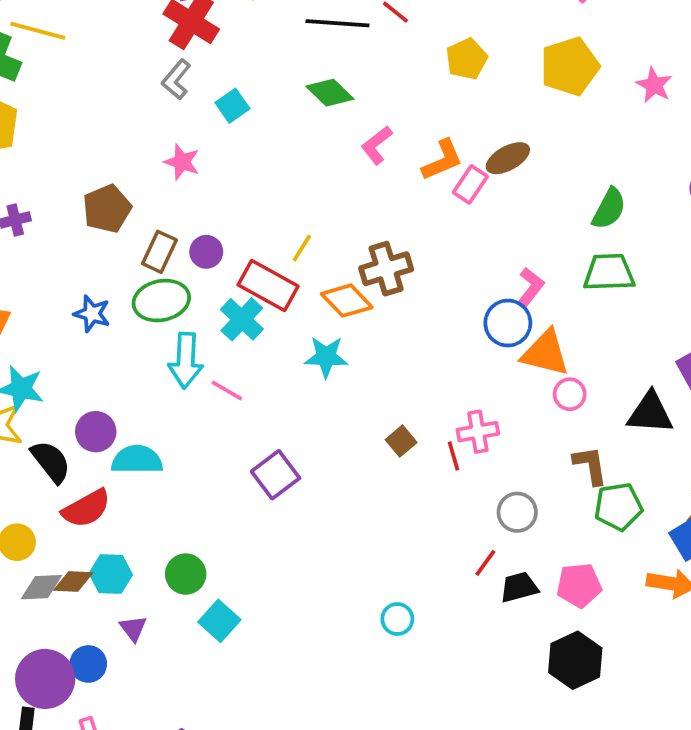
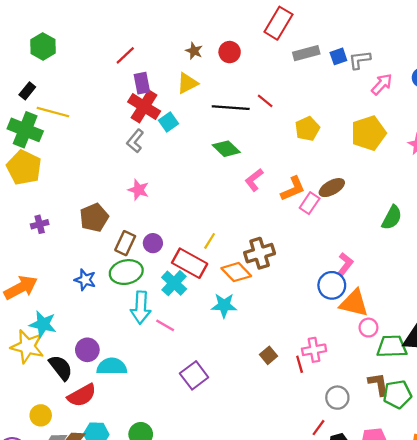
cyan square: (232, 106) -> (168, 122), moved
green trapezoid: (609, 272) -> (392, 346), moved
brown L-shape: (590, 465) -> (378, 384), moved

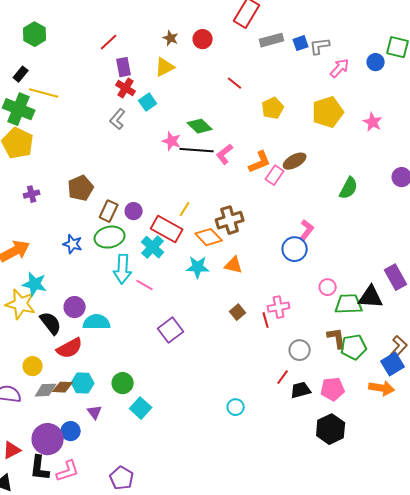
red cross: (144, 106) -> (126, 88), size x0.7
black line: (231, 108) -> (197, 150), moved
pink star: (138, 190) -> (172, 141), moved
orange triangle: (354, 303) -> (234, 265), moved, size x0.7

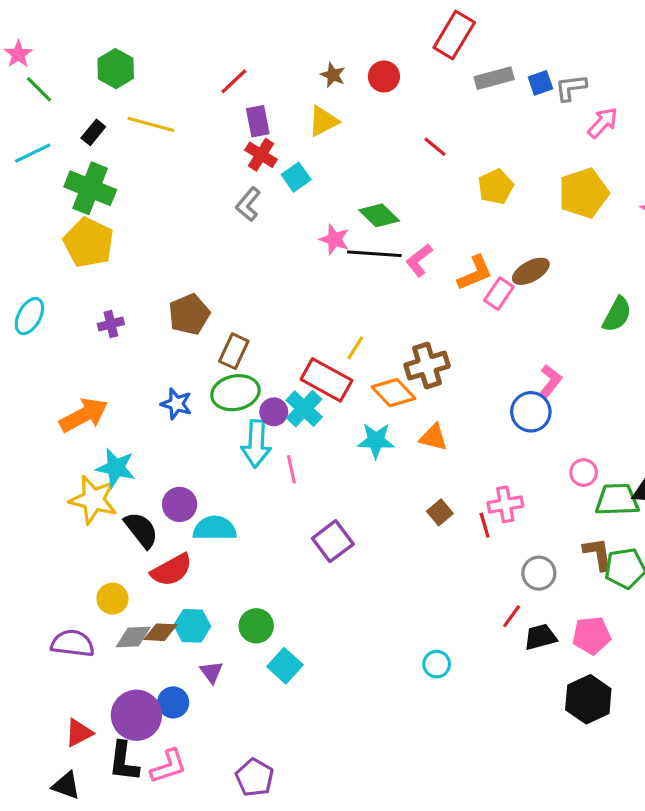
yellow line: (44, 93) -> (151, 124), moved
purple circle: (134, 211) -> (274, 412), moved
pink line: (145, 285) -> (291, 469), turned 48

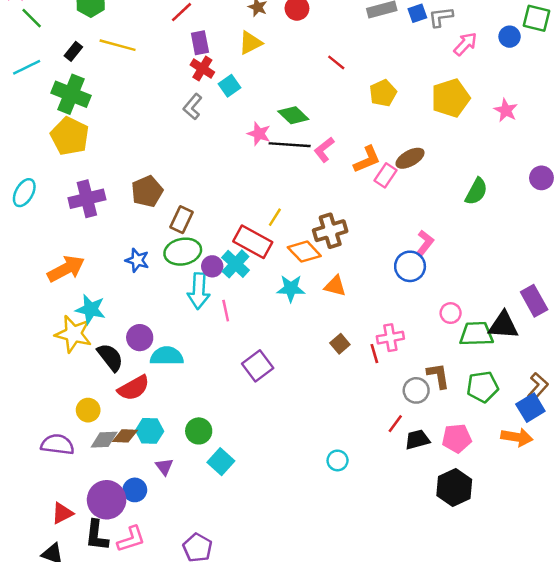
purple cross: (111, 324) -> (87, 199), size x1.8
brown L-shape: (598, 554) -> (438, 376), moved

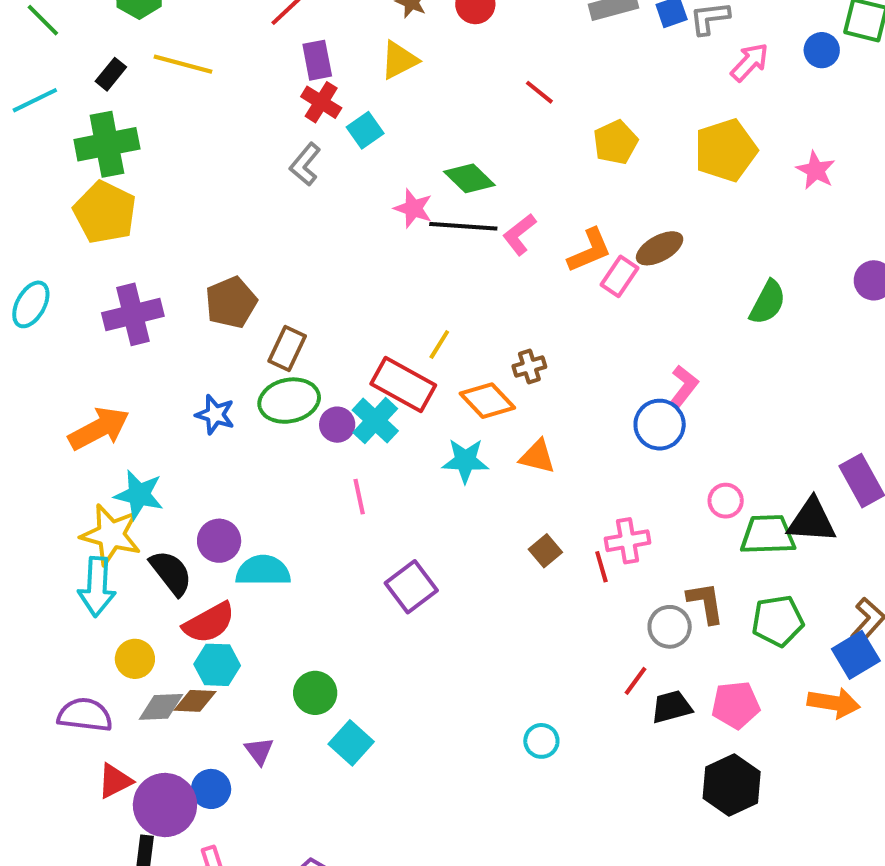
green cross: (71, 94) -> (107, 144), turned -33
brown cross: (330, 231) -> (529, 367), size x0.6
cyan arrow: (199, 291) -> (97, 587), moved
cyan hexagon: (150, 431) -> (217, 665), moved
red triangle: (62, 513) -> (115, 781), moved

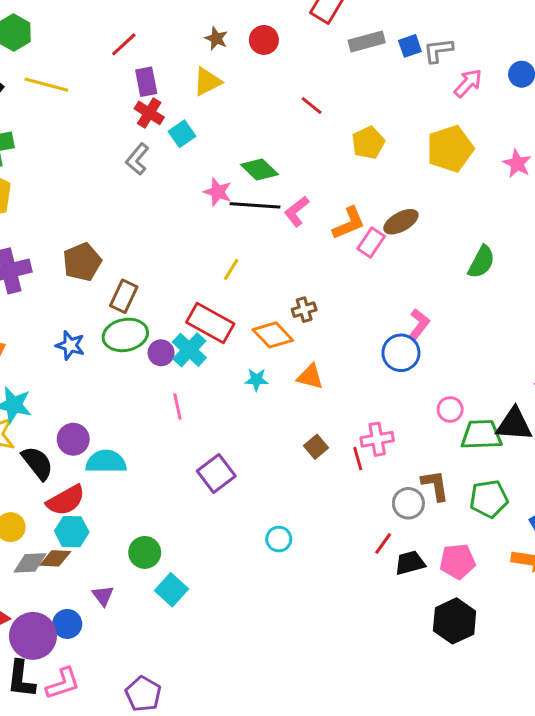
yellow line: (439, 344) -> (231, 269), moved
cyan star: (465, 461) -> (256, 380), size x0.7
cyan circle: (541, 741) -> (279, 539), moved

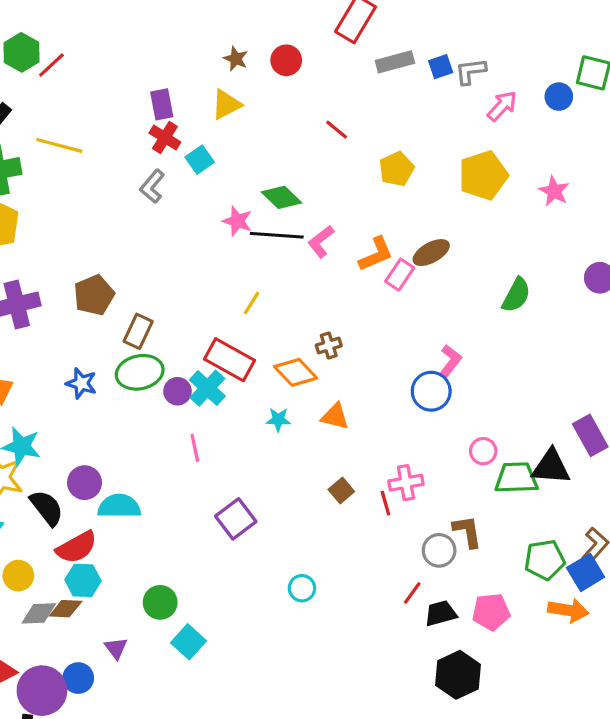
red line: (124, 44) -> (51, 65), moved
yellow line: (46, 85) -> (59, 145), moved
green pentagon: (489, 499) -> (545, 560), moved
black hexagon: (455, 621) -> (458, 675), moved

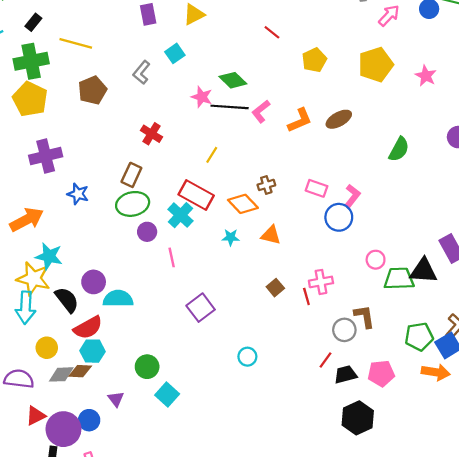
red cross: (165, 138) -> (152, 134), moved
pink rectangle: (400, 275) -> (317, 188), moved, turned 75
brown pentagon: (94, 295) -> (92, 90), moved
blue star: (81, 383) -> (78, 194), moved
purple circle: (177, 391) -> (147, 232), moved

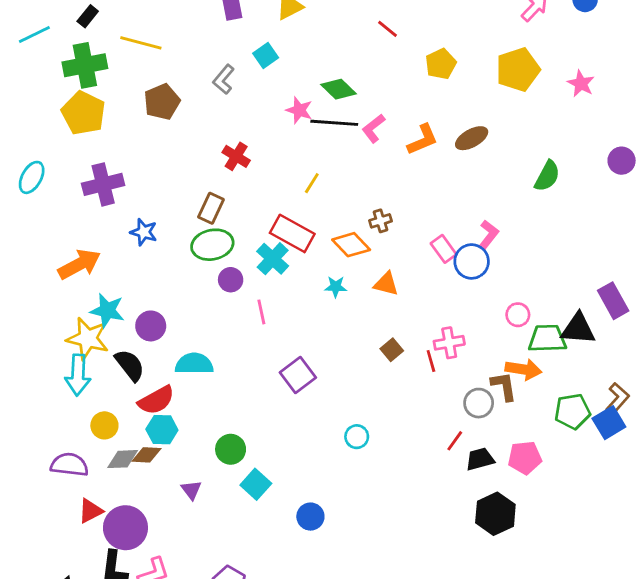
pink rectangle: (317, 188) -> (444, 249), moved, turned 35
purple circle: (94, 282) -> (151, 326), moved
orange arrow: (436, 372) -> (523, 369), moved
blue circle: (89, 420) -> (310, 517), moved

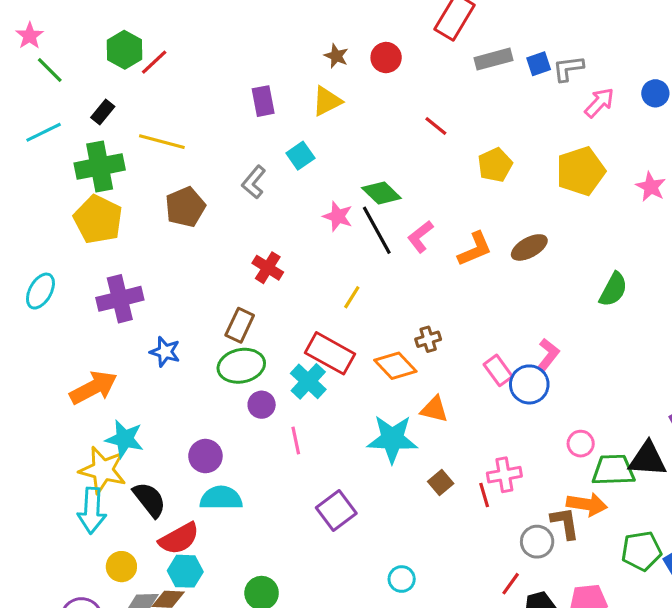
black line: (334, 123) -> (377, 230), turned 57
cyan star: (336, 287) -> (392, 439), moved, size x2.0
purple circle: (151, 326) -> (205, 456), moved

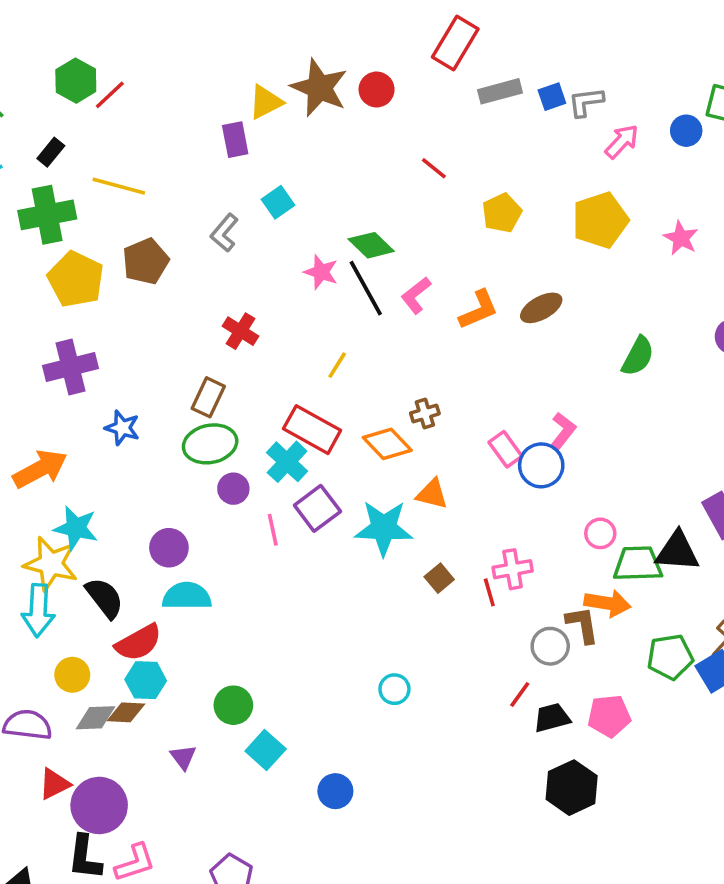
brown star: (336, 56) -> (319, 88), size x2.0
yellow triangle: (327, 101) -> (266, 102), moved
yellow pentagon: (98, 219) -> (76, 279), moved
purple square: (336, 511) -> (317, 508), moved

